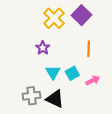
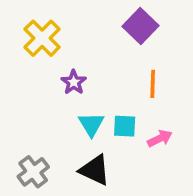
yellow cross: (54, 18) -> (42, 38), moved
cyan square: (72, 73) -> (125, 126), turned 32
gray cross: (32, 96) -> (33, 172), moved, turned -30

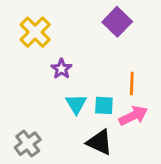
orange line: (153, 84) -> (132, 83), moved
pink arrow: (160, 138) -> (133, 116), size x1.4
black triangle: (95, 170) -> (100, 142), moved

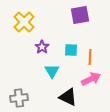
purple square: (117, 22) -> (80, 15), turned 36
cyan square: (104, 105) -> (71, 50), moved
gray cross: (28, 144) -> (19, 98), turned 30

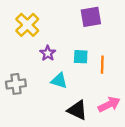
cyan triangle: (52, 71) -> (59, 81), turned -42
pink arrow: (91, 79) -> (109, 104), moved
gray cross: (19, 98) -> (16, 84), moved

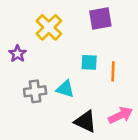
yellow cross: (27, 25) -> (49, 27), moved
purple star: (48, 53) -> (17, 54), moved
gray cross: (16, 84) -> (35, 91), moved

